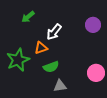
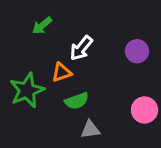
purple circle: (93, 25) -> (137, 51), moved

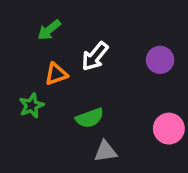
orange triangle: (62, 72) -> (56, 74), moved
green star: (27, 90) -> (31, 106), size x0.6

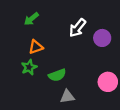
white arrow: (95, 56) -> (77, 28), moved
green star: (31, 106) -> (29, 67), moved

